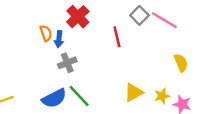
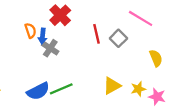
gray square: (139, 15) -> (118, 38), moved
gray cross: (67, 63) -> (50, 48), moved, turned -35
green line: (79, 96) -> (61, 89), turned -70

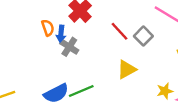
red line: (96, 34) -> (119, 31), turned -30
yellow triangle: (112, 86) -> (127, 70), moved

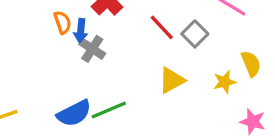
yellow star: (165, 91) -> (225, 82), moved

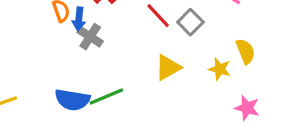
yellow star: (225, 82) -> (220, 69), turned 30
blue semicircle: (74, 113) -> (72, 100), turned 36

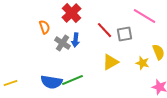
blue arrow: (79, 19) -> (75, 40), moved
gray square: (190, 22) -> (124, 34), turned 35

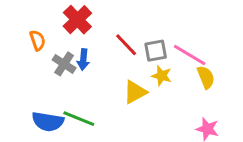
pink line: (144, 16) -> (190, 55), moved
yellow star: (142, 63) -> (162, 76), moved
green line: (72, 80) -> (79, 119), turned 45

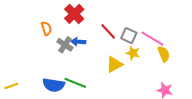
gray square: (156, 51) -> (129, 36), turned 35
blue arrow: (83, 60) -> (78, 42), turned 88

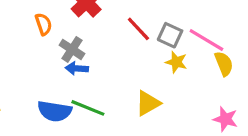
blue arrow: (78, 42) -> (77, 68), moved
yellow triangle: (114, 64) -> (148, 103), moved

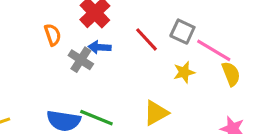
gray square: (170, 35) -> (182, 32), moved
yellow star: (176, 62) -> (184, 72), turned -30
blue arrow: (77, 68) -> (100, 47), moved

